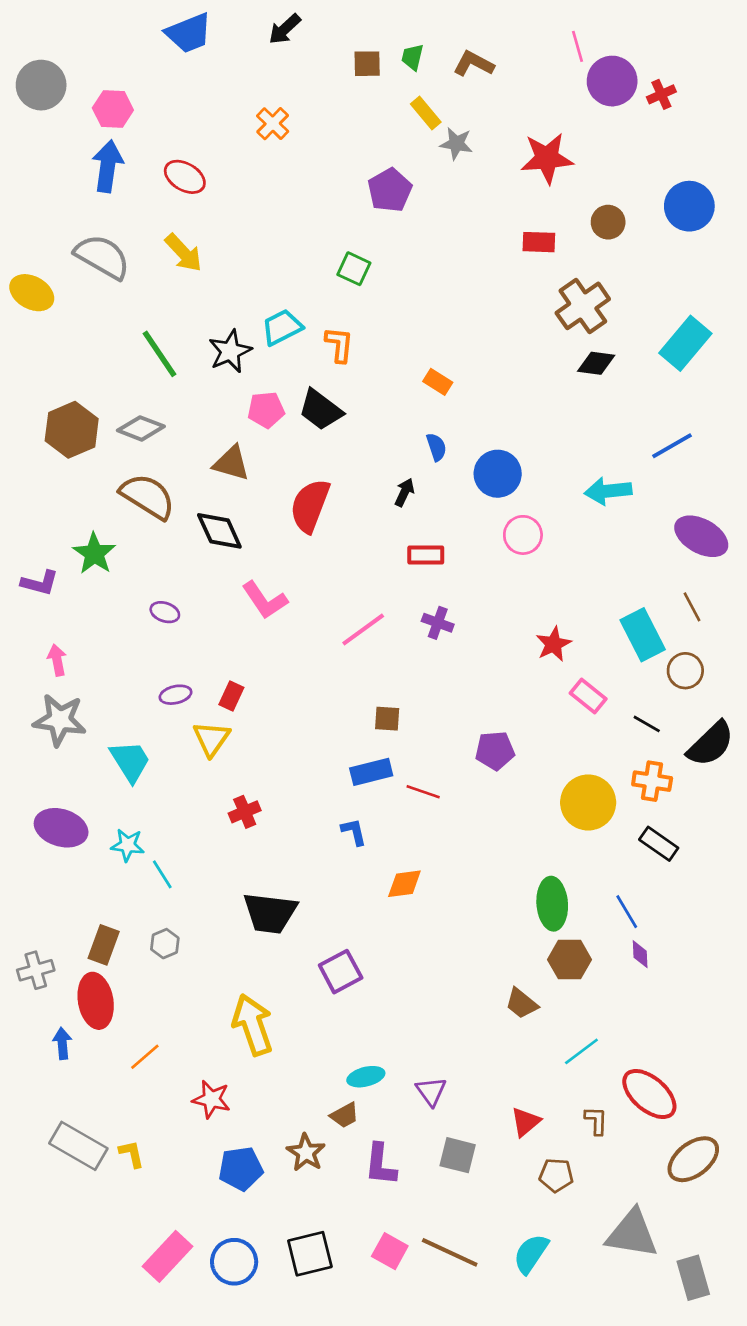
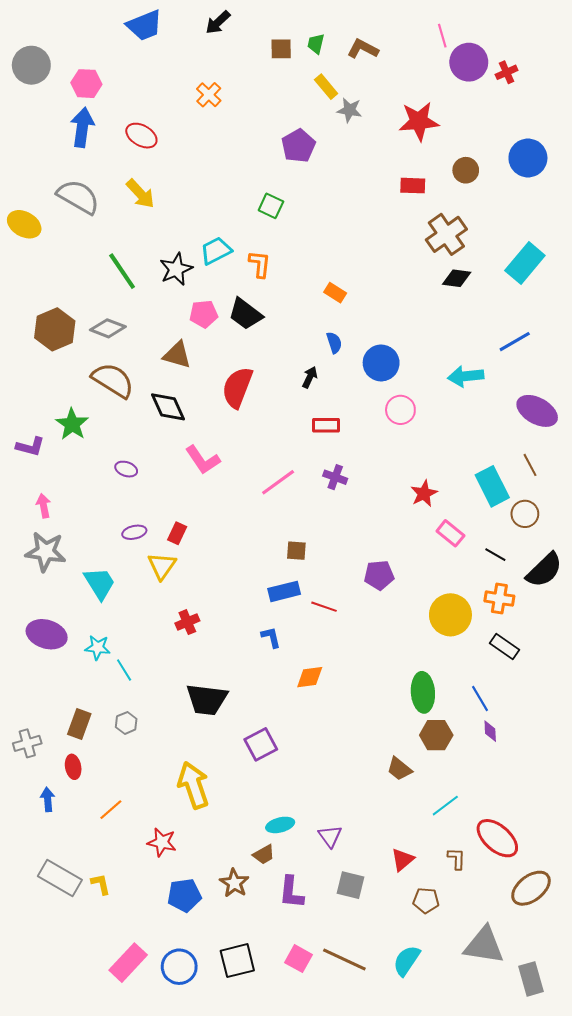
red ellipse: (96, 1001) -> (73, 767), size x0.6

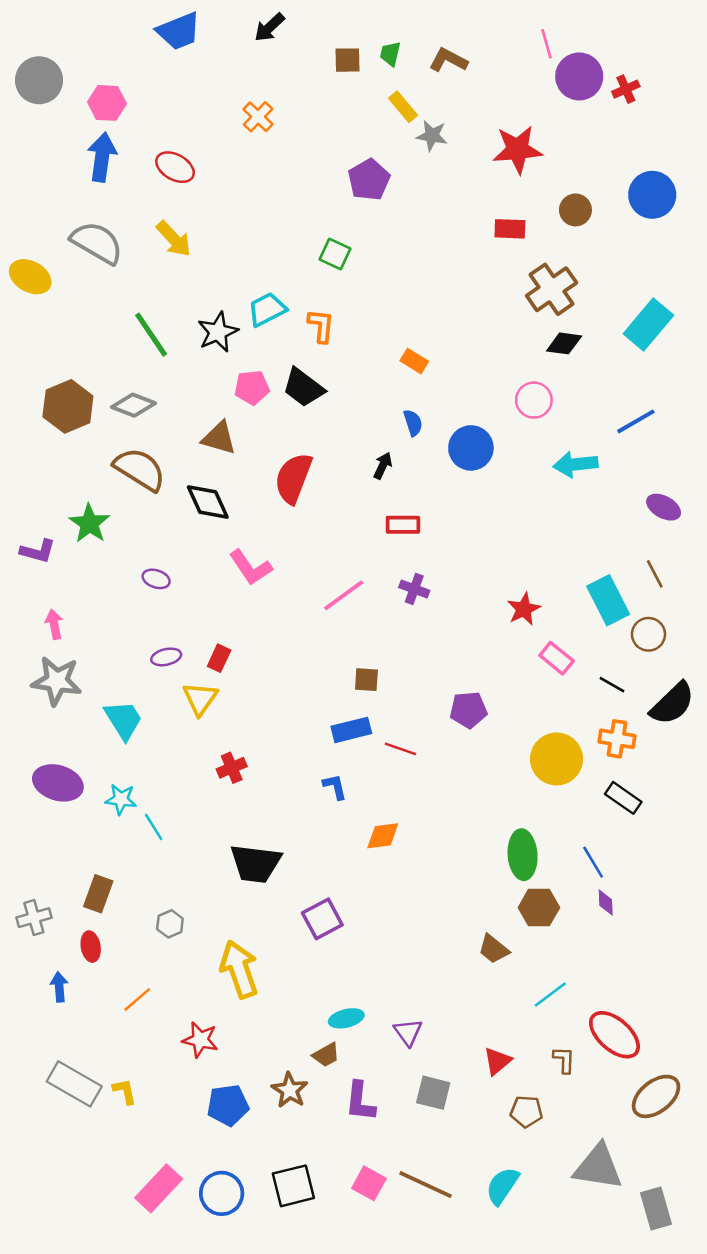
pink circle: (400, 410) -> (534, 400), moved
purple ellipse: (537, 411) -> (664, 507), size x0.7
gray hexagon: (126, 723) -> (170, 924), moved

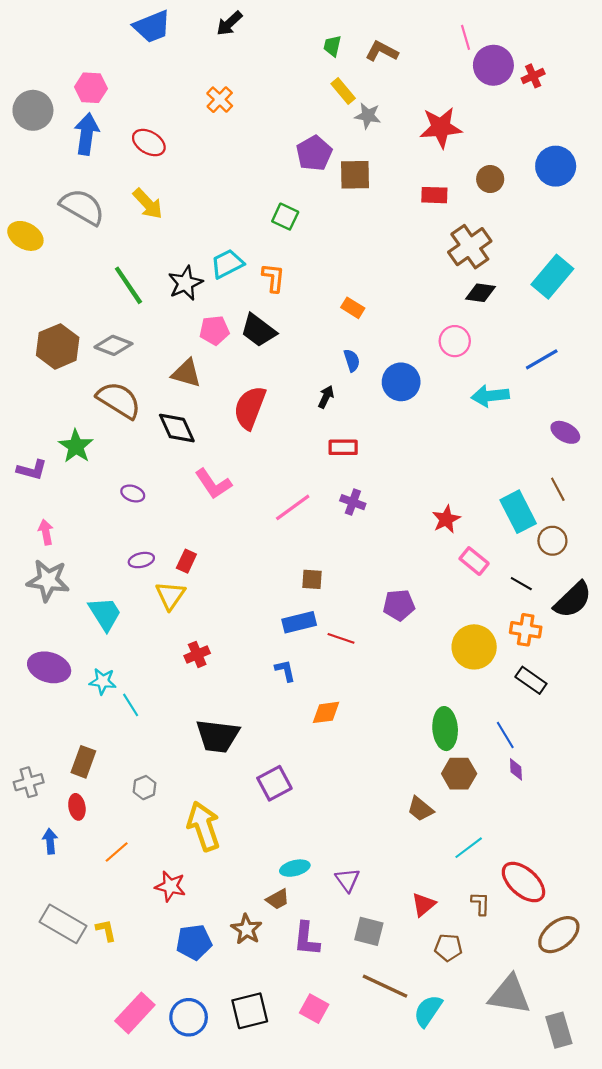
brown square: (348, 60) -> (355, 175), moved, size x1.4
gray circle: (39, 80) -> (33, 110), moved
brown line: (426, 1185) -> (385, 986), moved

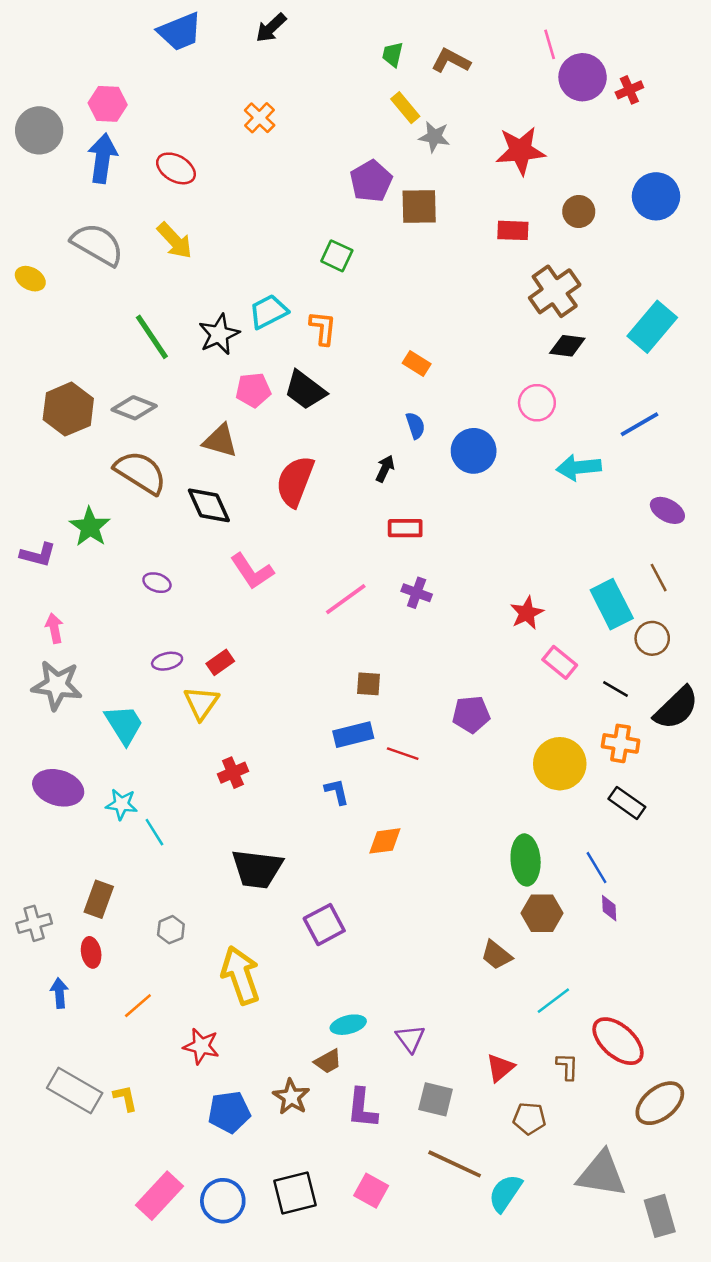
yellow ellipse: (25, 236) -> (30, 279), size x0.7
red rectangle: (186, 561) -> (220, 662), turned 30

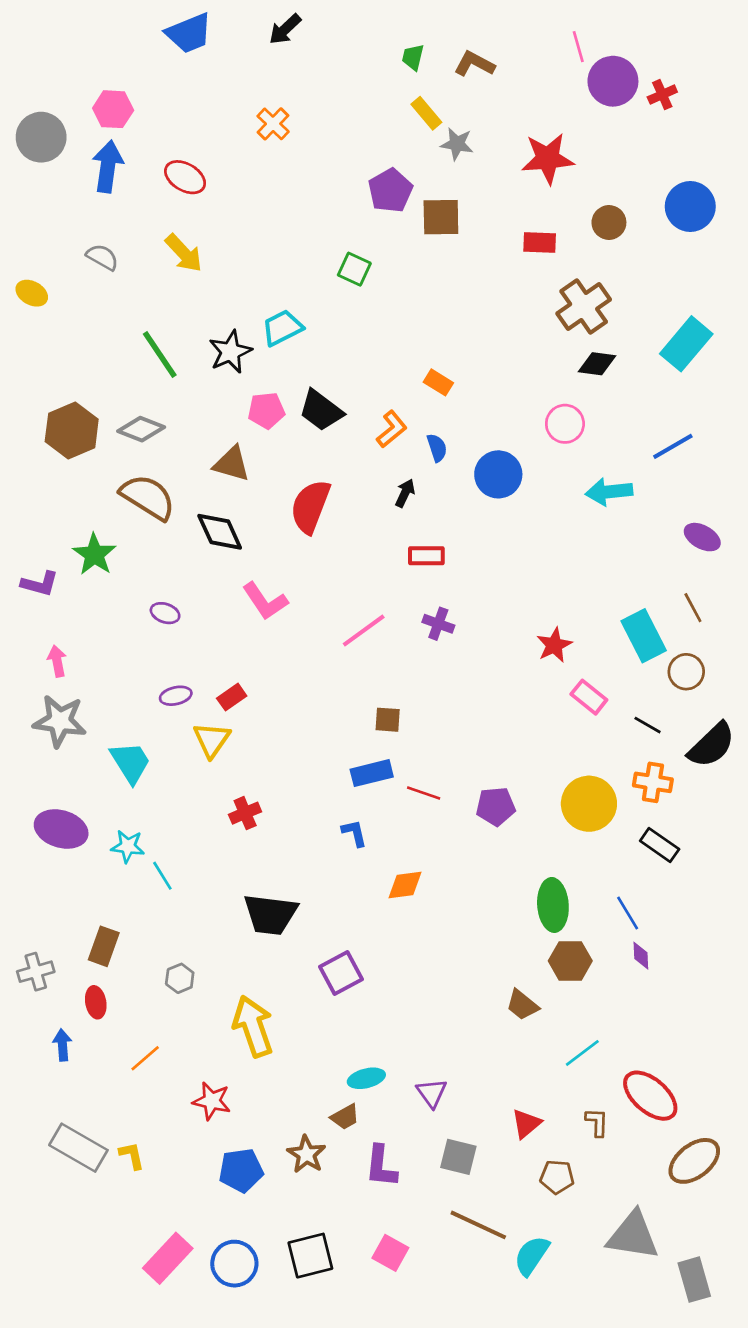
gray semicircle: (97, 244) -> (102, 257), size x0.6
orange L-shape: (323, 328) -> (392, 429), moved, turned 45
purple pentagon: (471, 714) -> (496, 806), moved

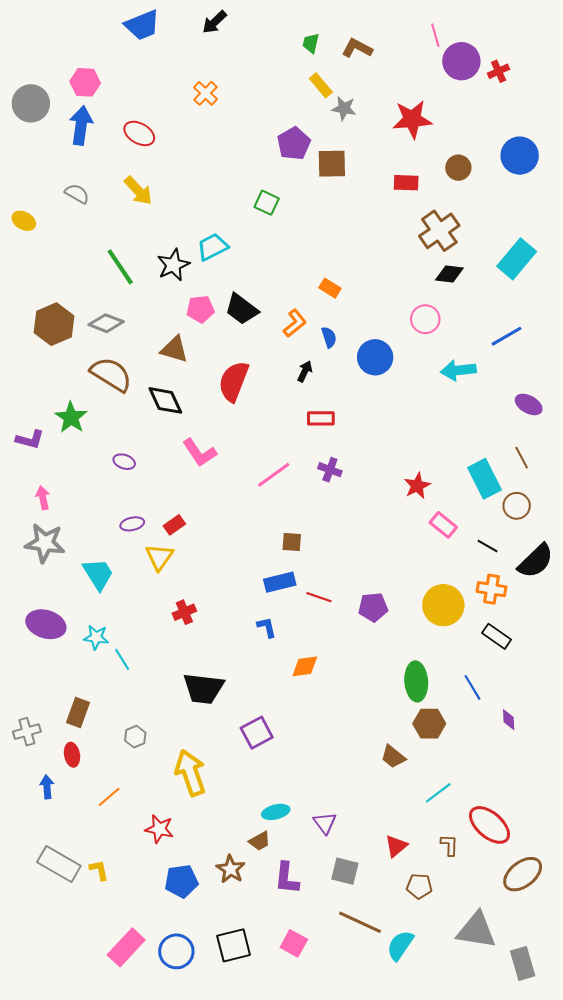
purple diamond: (641, 956) -> (509, 720), moved

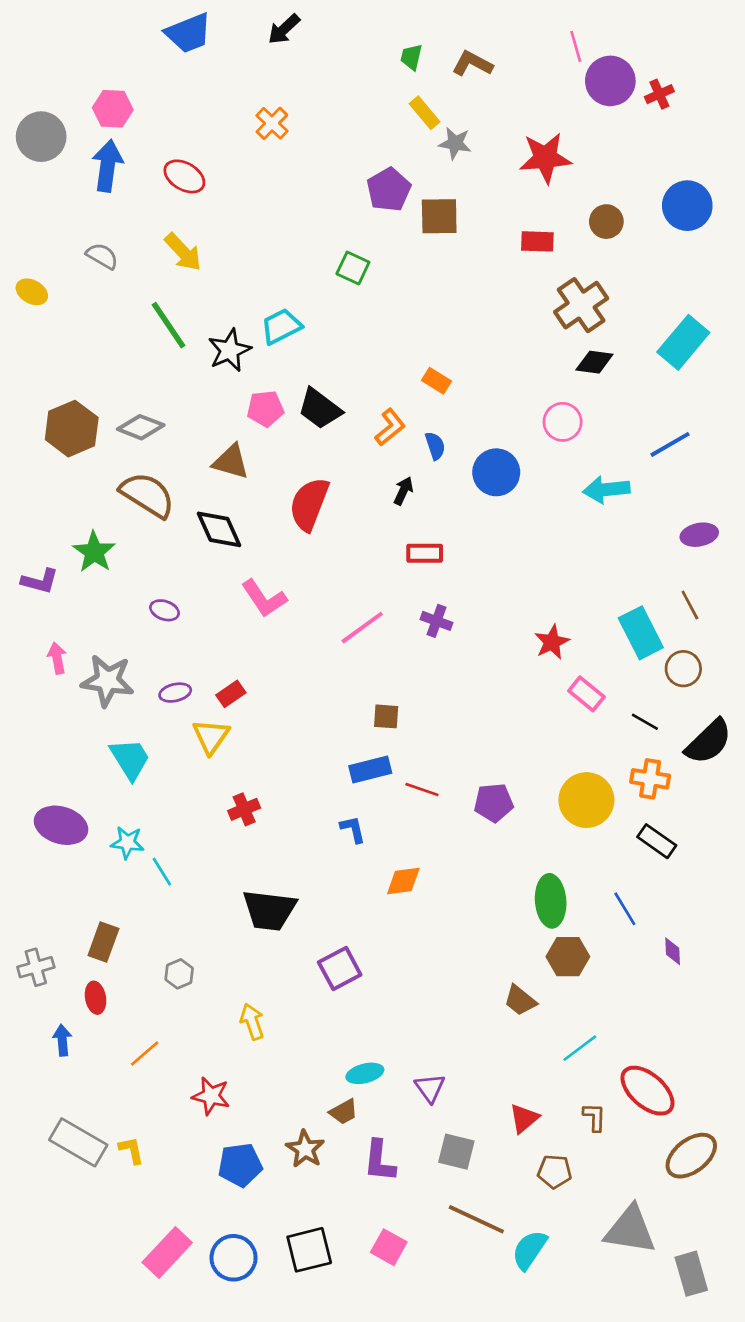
green line: (120, 267) -> (169, 325), moved
purple ellipse: (529, 404) -> (699, 535), turned -40
gray star: (45, 543) -> (107, 681), moved
yellow arrow: (190, 773) -> (252, 1022), size x0.6

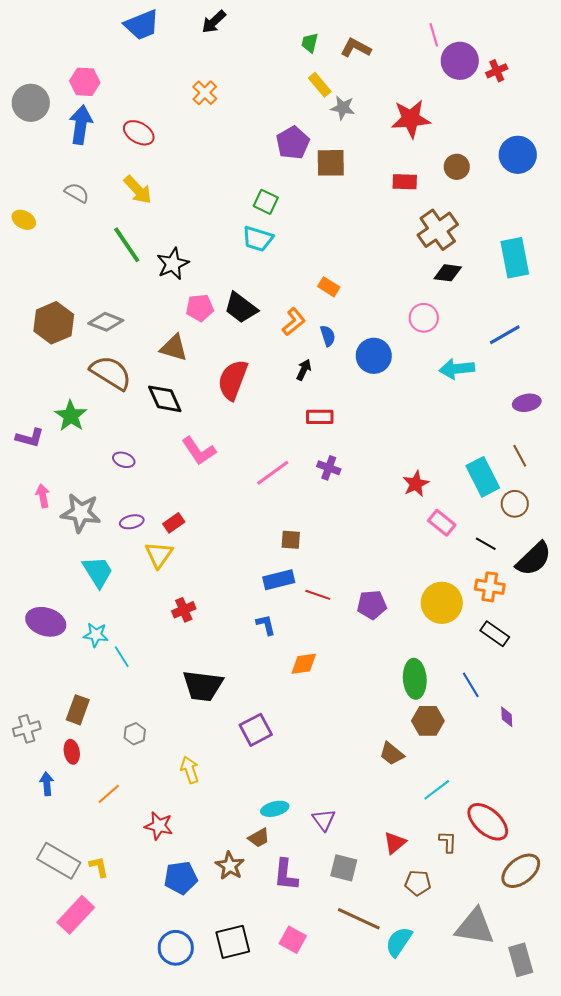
cyan trapezoid: (281, 326) -> (258, 239), moved, turned -136
cyan rectangle: (683, 342) -> (515, 258), turned -51
pink rectangle: (167, 1252) -> (76, 915), moved

